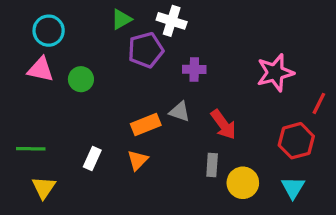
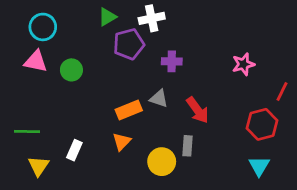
white cross: (172, 21) -> (152, 18), turned -30
pink star: (275, 73) -> (243, 64), size x0.7
white rectangle: (92, 158) -> (74, 150), moved
yellow circle: (243, 183) -> (162, 162), moved

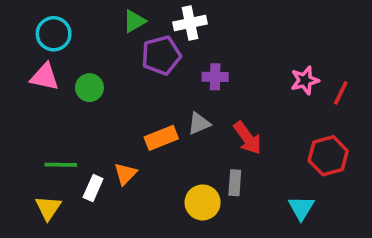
red line: (282, 91) -> (341, 93), moved
gray triangle: (159, 99) -> (199, 123), turned -42
green line: (27, 132) -> (61, 165), moved
orange triangle: (122, 142) -> (125, 174), moved
cyan triangle: (259, 166) -> (301, 208), moved

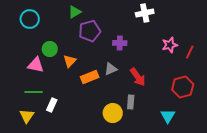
white cross: (190, 23) -> (145, 13), moved
pink triangle: (45, 77) -> (36, 65), moved
orange triangle: (125, 174) -> (70, 61), moved

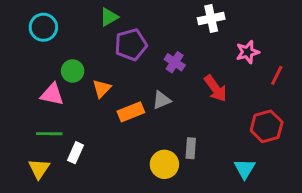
purple cross: (120, 43) -> (175, 62), turned 32
pink star: (170, 45) -> (248, 52), moved
red arrow: (138, 77) -> (215, 88), moved

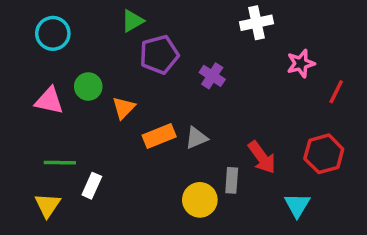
red arrow: (215, 88) -> (262, 157), moved
pink triangle: (52, 94) -> (49, 101), moved
gray triangle: (162, 100) -> (196, 138), moved

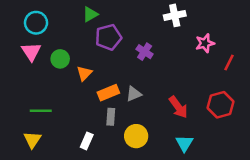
pink triangle: (49, 101) -> (31, 52), moved, turned 45
gray rectangle: (232, 180) -> (111, 117), moved
white rectangle: (92, 186) -> (87, 141), moved
cyan triangle: (297, 205) -> (184, 143), moved

